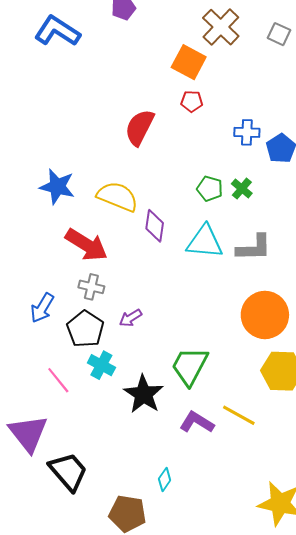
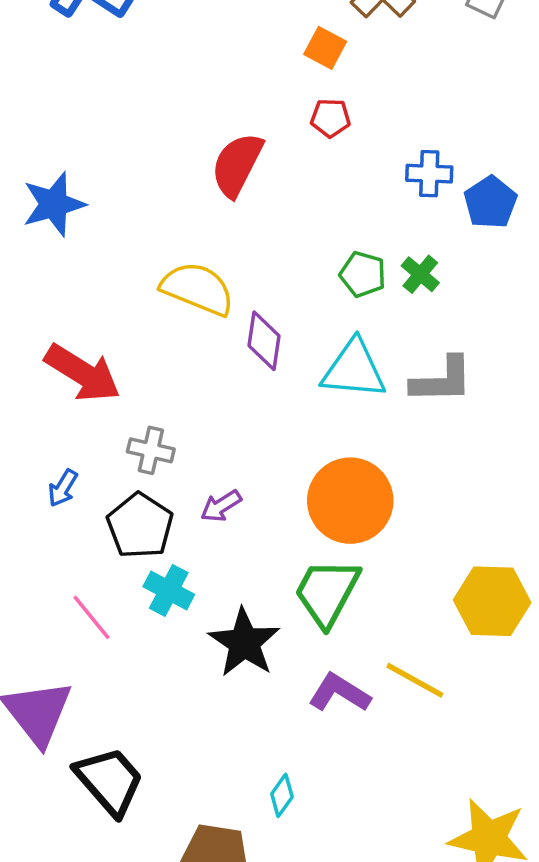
orange square: (189, 62) -> (325, 48), size x0.7
blue star: (57, 187) -> (54, 204), moved, turned -30
red arrow: (86, 245) -> (83, 373), moved
blue arrow: (42, 308) -> (63, 488), size x0.7
orange circle: (265, 315) -> (350, 501), moved

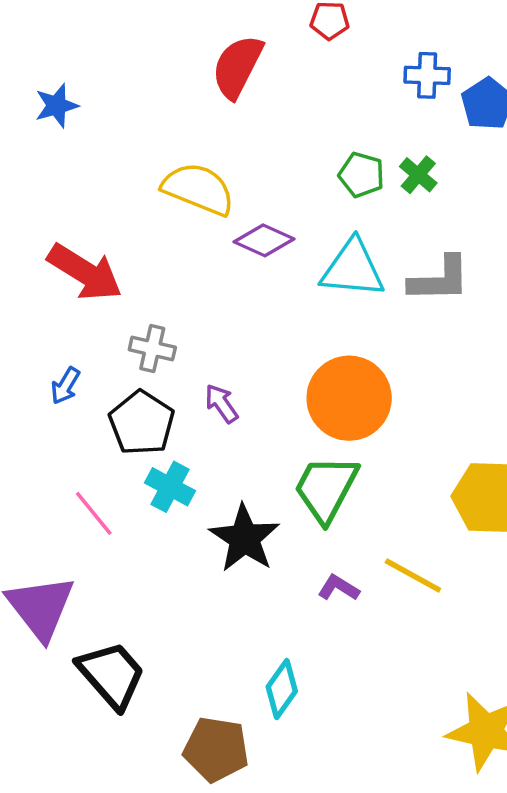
blue star: (54, 204) -> (57, 106), size x0.7
purple diamond: (264, 341) -> (264, 240), turned -74
purple arrow: (221, 506) -> (221, 403), turned 87
purple L-shape: (339, 693) -> (338, 588), size x0.7
cyan diamond: (282, 795) -> (282, 689), size x1.4

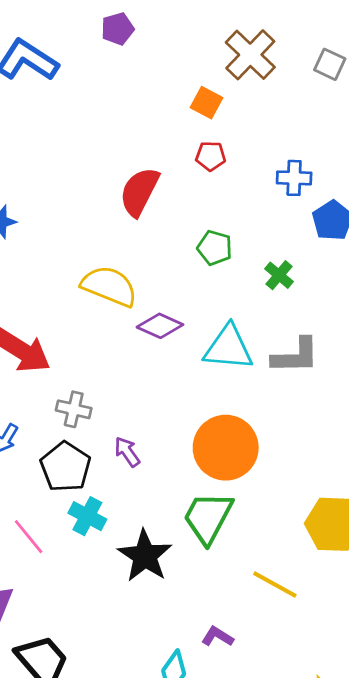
blue cross: (427, 75) -> (294, 178), moved
green pentagon: (362, 175) -> (215, 248), moved
purple L-shape: (338, 588) -> (217, 637), moved

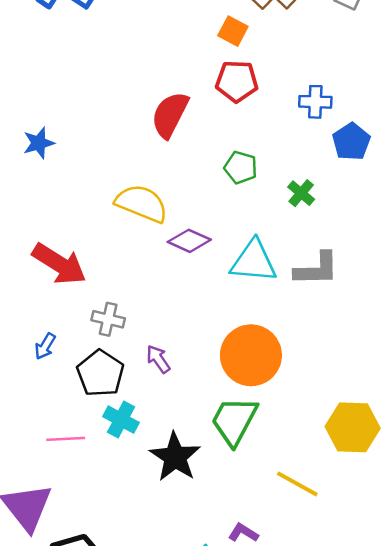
red pentagon: (211, 156) -> (237, 81), size x1.5
pink line: (29, 537) -> (66, 439), turned -54

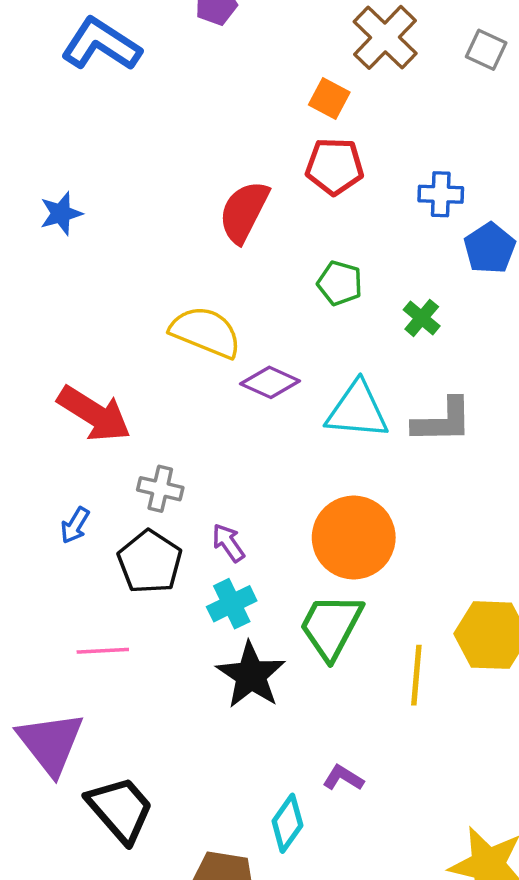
blue star: (39, 143) -> (61, 213), moved
cyan cross: (121, 420) -> (232, 604), moved, turned 36
yellow line: (297, 484) -> (416, 675), moved, turned 66

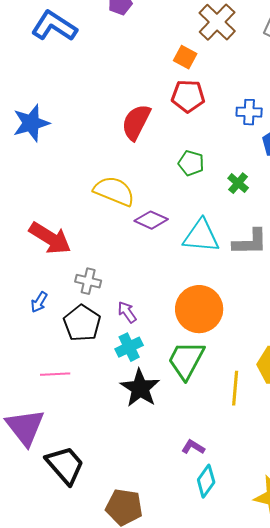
blue star: (61, 213) -> (31, 123), size x1.5
cyan diamond: (287, 823) -> (206, 481), moved

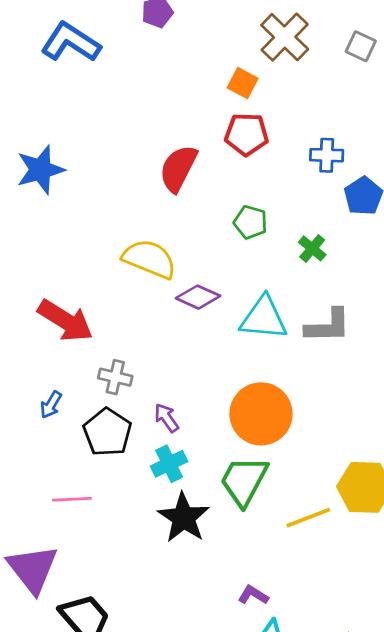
yellow line: (235, 388) -> (308, 518), turned 64

